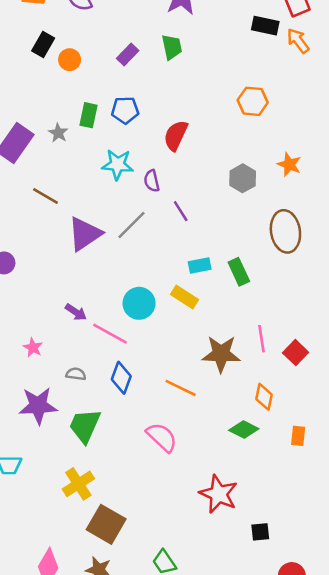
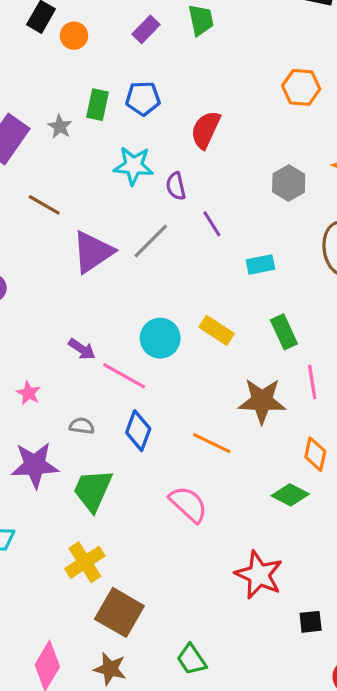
cyan rectangle: (200, 265) -> (260, 264), moved
green rectangle: (239, 272) -> (284, 332), moved

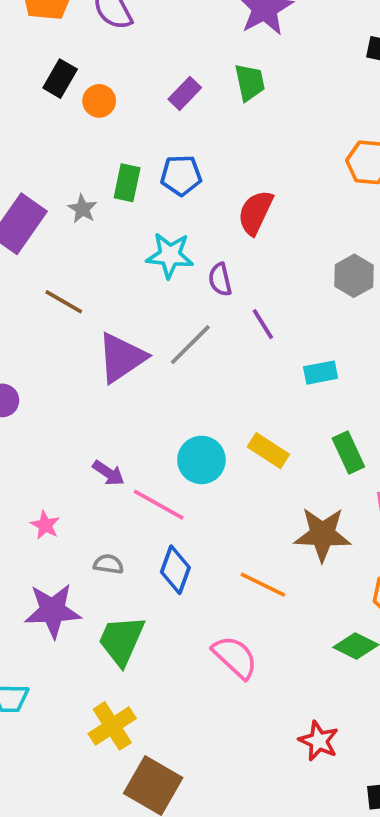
red star: (259, 575) -> (319, 741), size x0.7

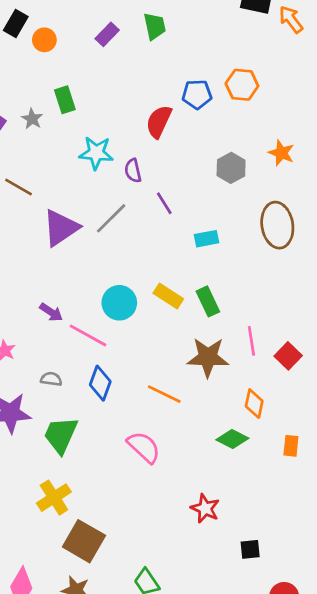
blue pentagon: (181, 175) -> (197, 94), moved
green rectangle: (127, 183) -> (65, 100), turned -30
green rectangle: (348, 453) -> (208, 301), moved

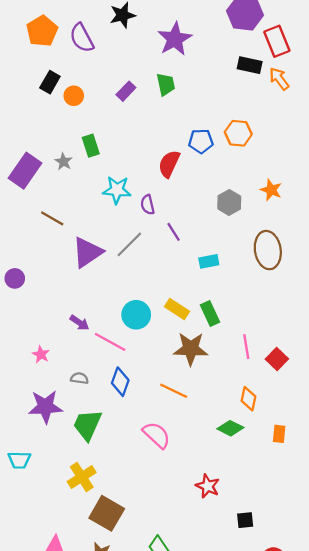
brown star: (208, 357) -> (191, 349), moved

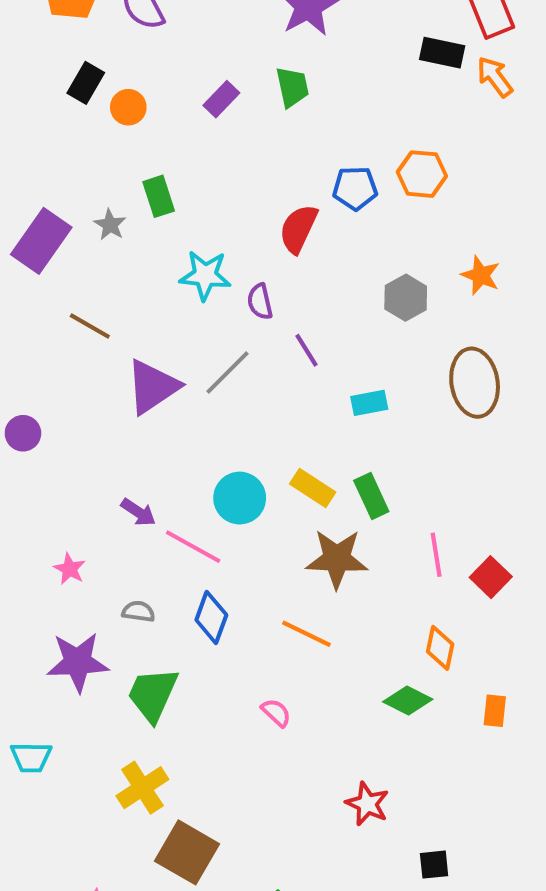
pink semicircle: (157, 435) -> (276, 713), size x0.6

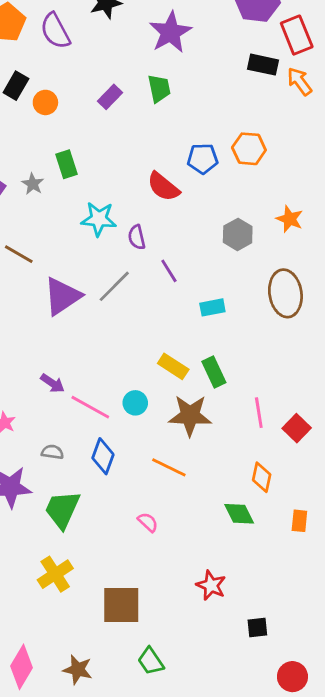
red semicircle: (298, 229) -> (163, 187), turned -76
cyan circle: (240, 498) -> (135, 403), moved, size x0.7
green diamond: (408, 701) -> (239, 514), turned 36
brown square: (187, 852) -> (121, 605), moved, turned -30

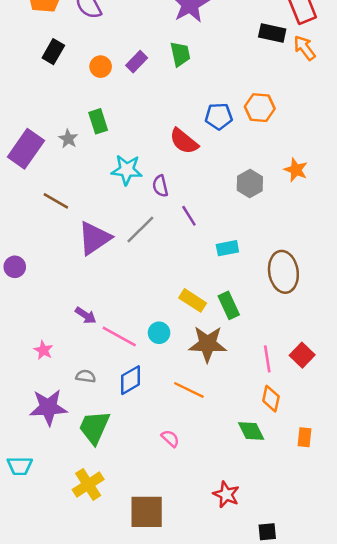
orange circle: (45, 102) -> (101, 67), moved
brown ellipse: (285, 293) -> (283, 272), moved
pink line: (259, 413) -> (267, 359), moved
blue diamond: (103, 456) -> (130, 380), turned 40

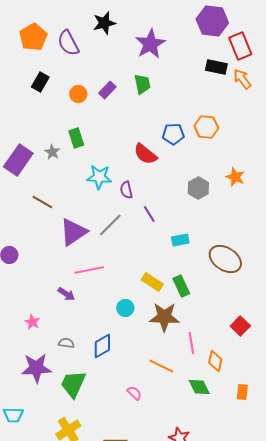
brown ellipse: (283, 272) -> (225, 259), turned -48
pink line: (119, 336) -> (89, 270), moved, turned -40
pink line: (267, 359) -> (191, 343), moved
orange line: (189, 390) -> (161, 366), moved

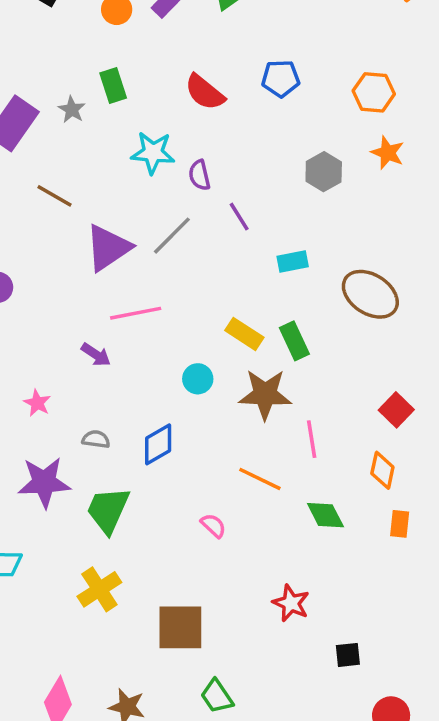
orange hexagon: (206, 127) -> (374, 92), moved
red semicircle: (145, 154) -> (205, 92), moved
orange diamond: (215, 361) -> (382, 470), moved

